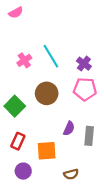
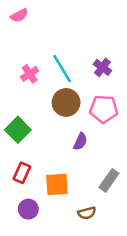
purple cross: (84, 64) -> (102, 67), moved
brown circle: (47, 93) -> (66, 102), moved
purple semicircle: (69, 128) -> (80, 141), moved
gray rectangle: (89, 136) -> (109, 180), moved, turned 30

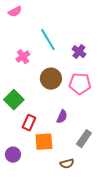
cyan line: (62, 69) -> (48, 40), moved
purple semicircle: (80, 141) -> (62, 117), moved
red rectangle: (22, 173) -> (29, 123), moved
purple circle: (28, 209) -> (13, 155), moved

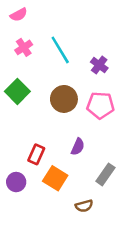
pink cross: (23, 57) -> (24, 47), moved
green square: (14, 100) -> (17, 91), moved
orange square: (44, 142) -> (55, 178), turned 36
purple circle: (13, 155) -> (16, 182), moved

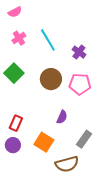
red rectangle: (36, 154) -> (16, 123), moved
brown semicircle: (84, 206) -> (67, 164), size x1.6

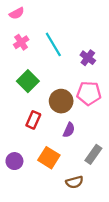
green square: (14, 73) -> (28, 81), moved
brown circle: (51, 79) -> (61, 101), moved
red rectangle: (16, 123) -> (33, 120), moved
brown semicircle: (67, 164) -> (74, 182), size x0.7

